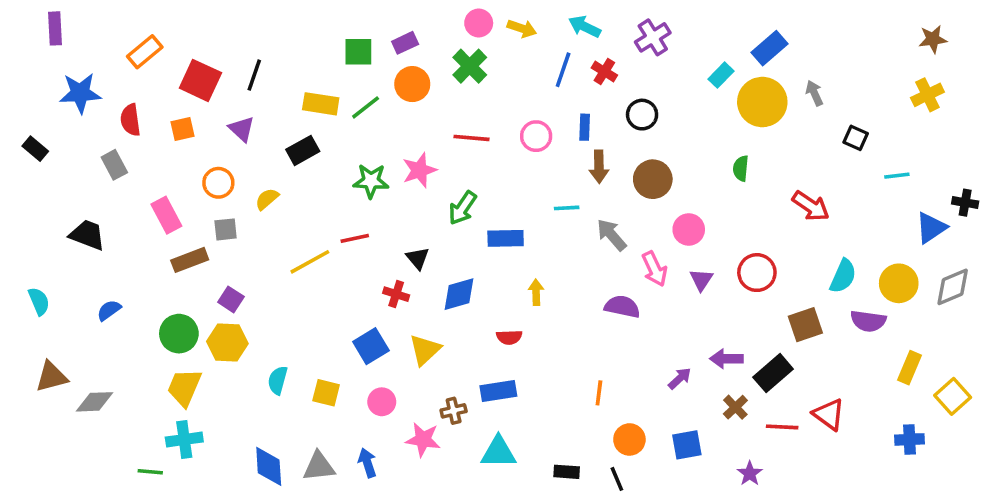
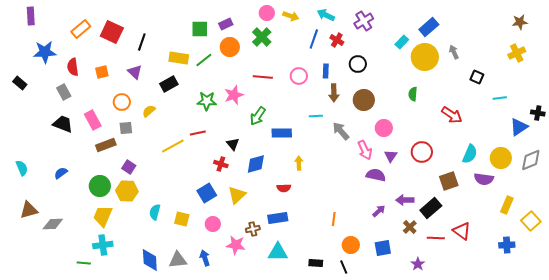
red square: (200, 80) -> (112, 32), moved
black trapezoid: (87, 235) -> (63, 124), moved
purple semicircle: (622, 307) -> (376, 175), moved

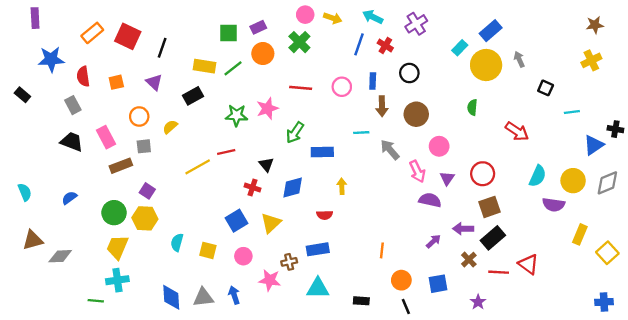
brown square: (449, 181) -> (489, 207), moved
blue cross: (507, 245) -> (604, 302), moved
black line: (344, 267) -> (406, 307), moved

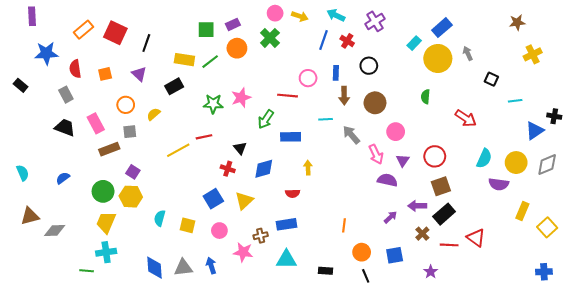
brown star: (595, 25) -> (517, 22), moved
red line: (301, 88) -> (287, 96), moved

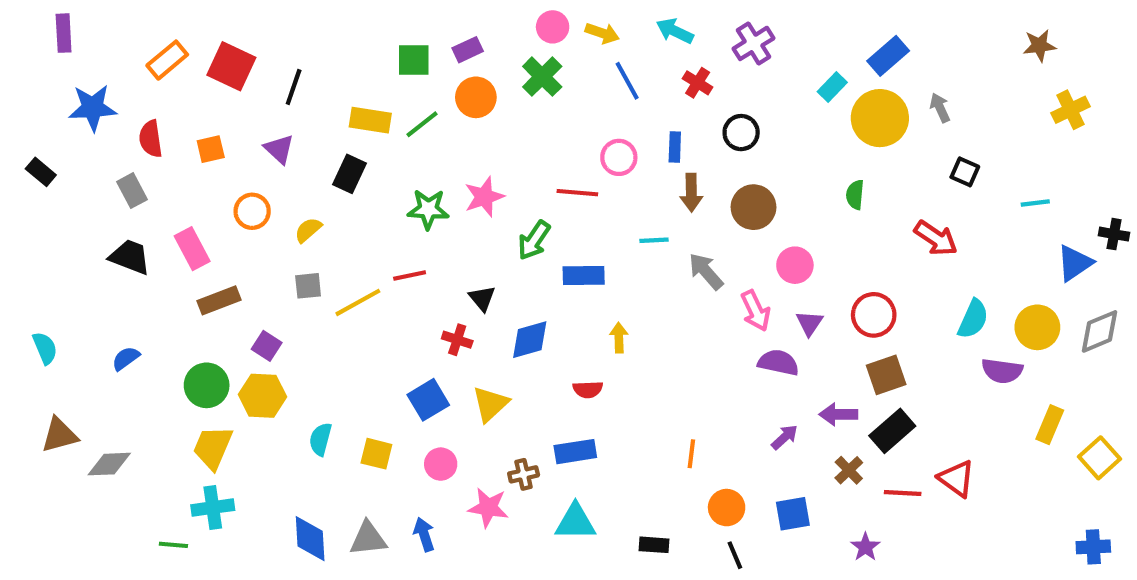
blue line: (323, 40) -> (627, 81), moved, turned -48
black square: (491, 79) -> (965, 172), moved
black rectangle: (174, 86) -> (350, 174), turned -36
gray square: (130, 132) -> (308, 286), moved

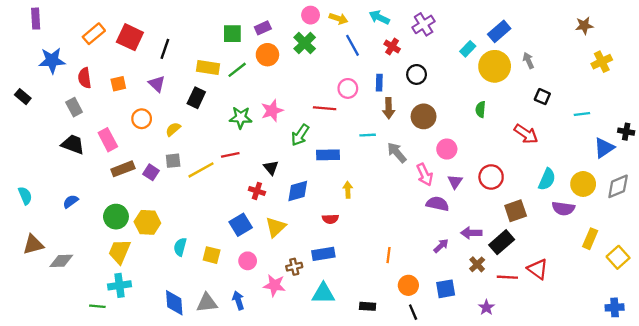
purple square: (267, 346) -> (151, 172), moved
brown square: (886, 375) -> (516, 211), moved

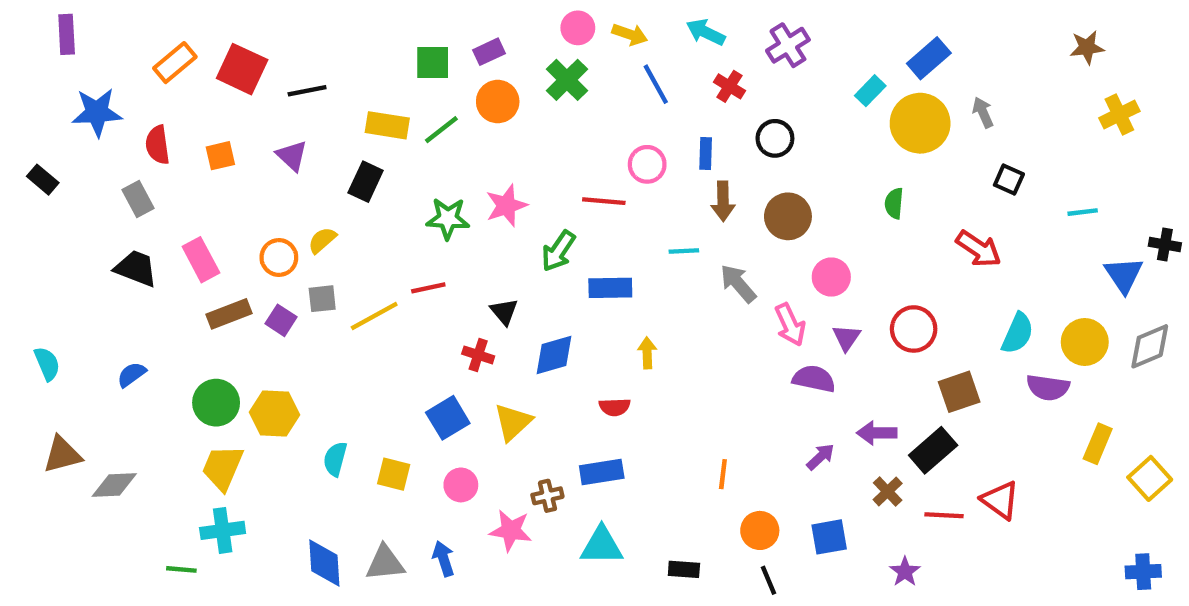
black line: (165, 49) -> (307, 91), turned 60
orange circle: (142, 119) -> (279, 258), moved
blue triangle: (604, 148) -> (1124, 275), turned -30

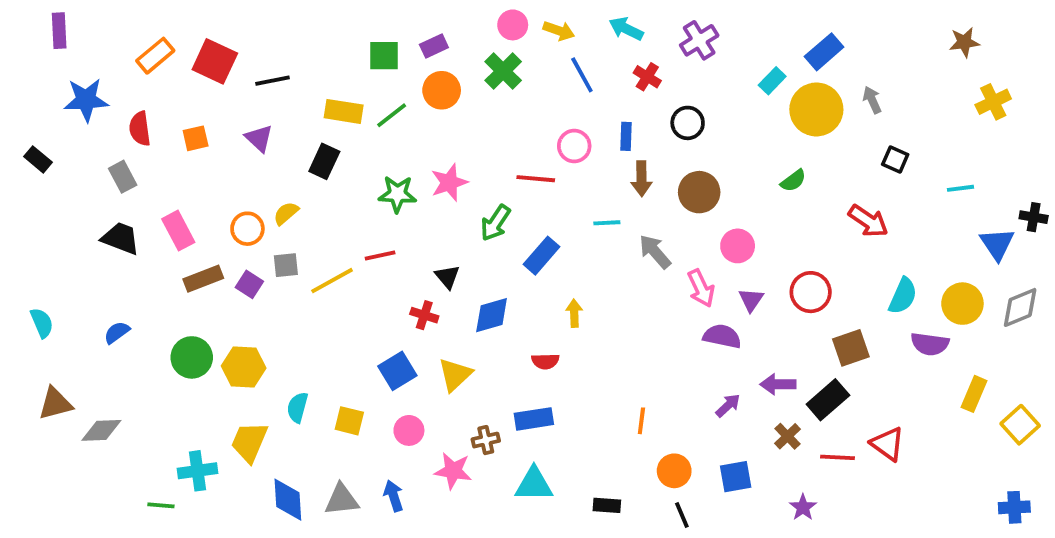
green semicircle: (894, 203) -> (793, 181), turned -132
blue rectangle: (610, 288) -> (542, 256), turned -48
yellow trapezoid: (223, 468) -> (249, 442), moved

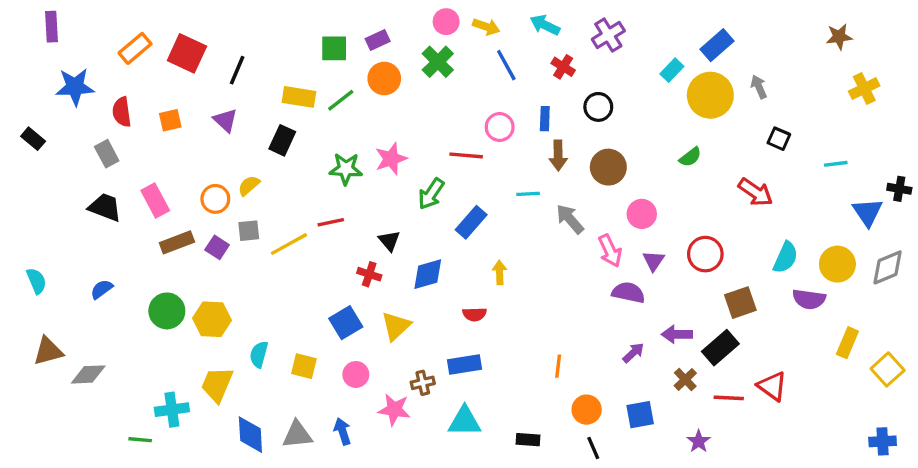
black line: (272, 81) -> (237, 70), turned -56

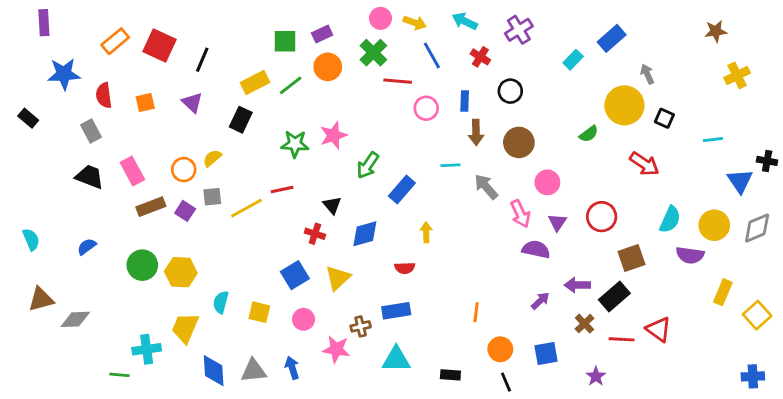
yellow circle: (710, 95) -> (624, 105), moved
yellow rectangle: (299, 97) -> (255, 83), turned -36
red line: (466, 155) -> (398, 81), moved

